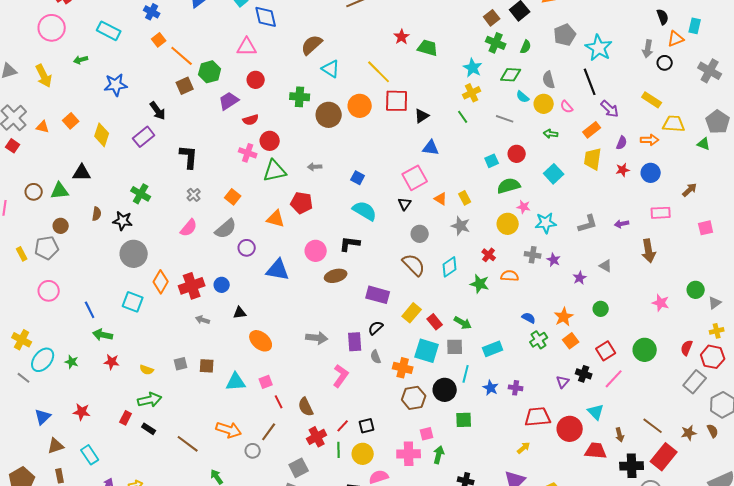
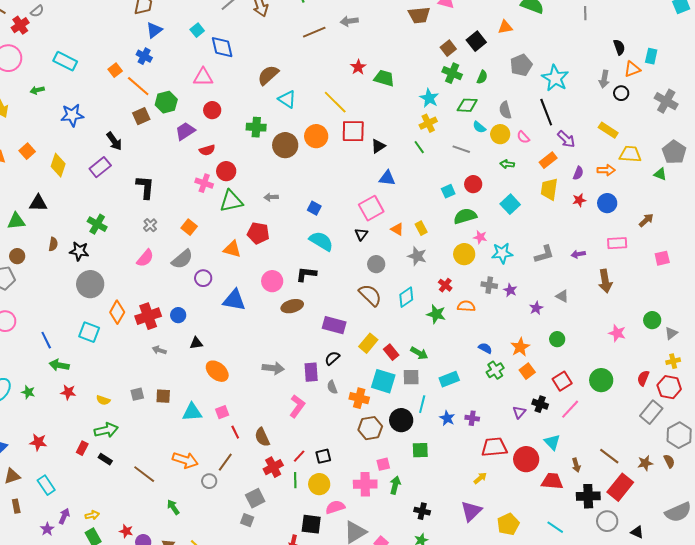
blue cross: (152, 12) -> (144, 56), moved

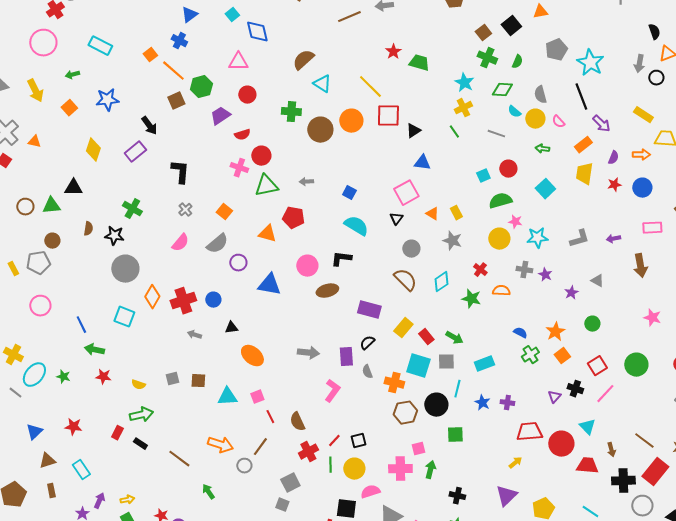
orange square: (27, 151) -> (69, 108), moved

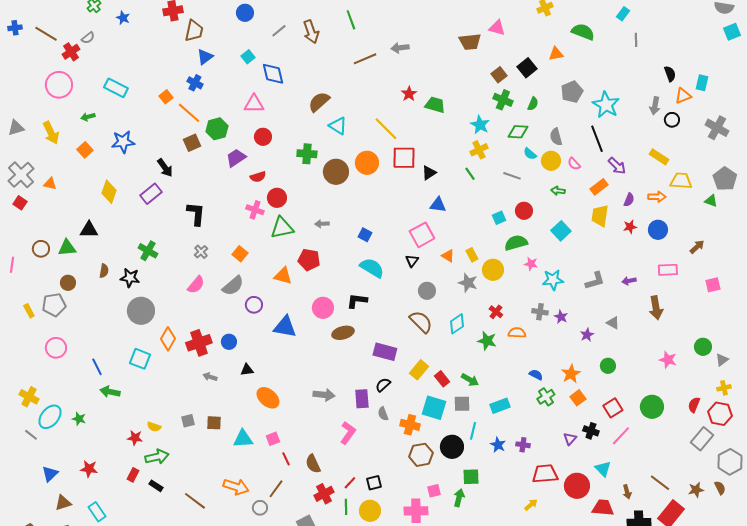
yellow circle: (499, 239) -> (493, 270), moved
red star: (103, 377) -> (135, 438), moved
green arrow: (430, 470) -> (459, 498), moved

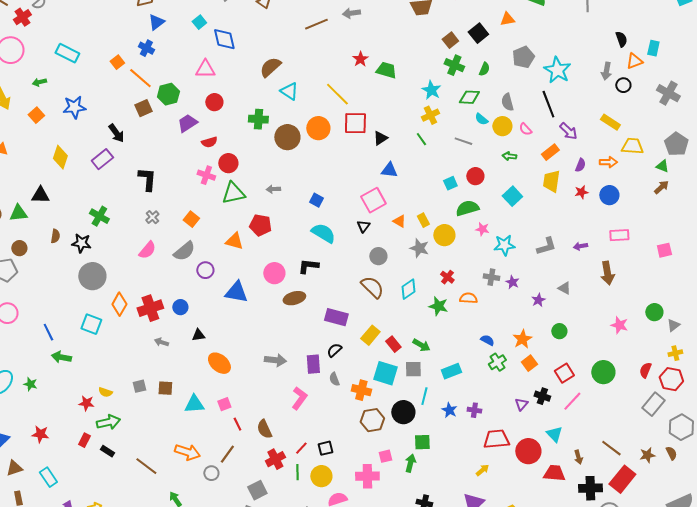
brown arrow: (697, 247) -> (661, 187), moved

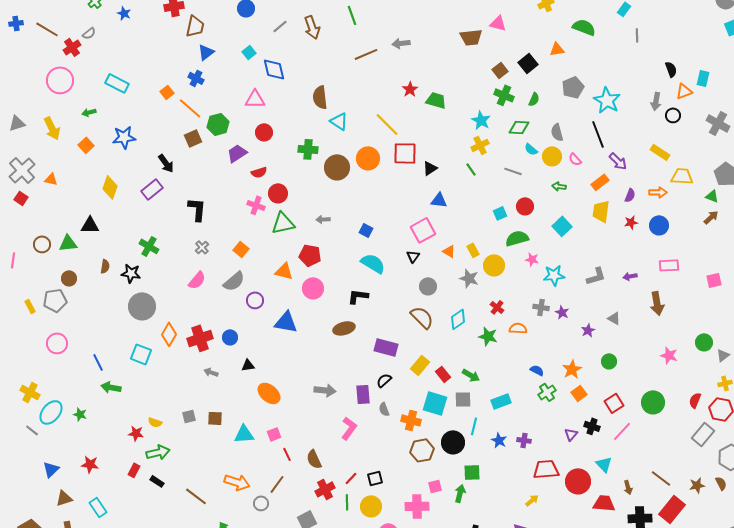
brown semicircle: (270, 67) -> (320, 97), turned -55
pink circle: (274, 273) -> (313, 288), moved

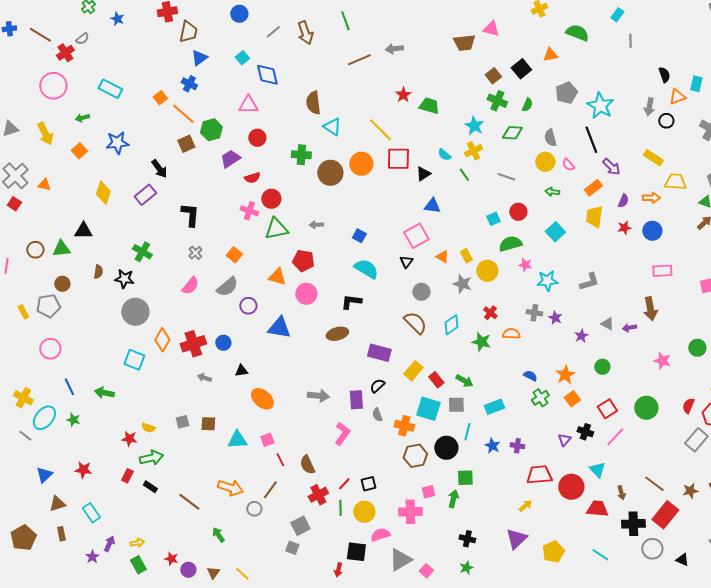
cyan semicircle: (531, 149) -> (444, 155), moved
purple arrow: (630, 276) -> (629, 328), moved
blue line: (98, 362) -> (69, 387), moved

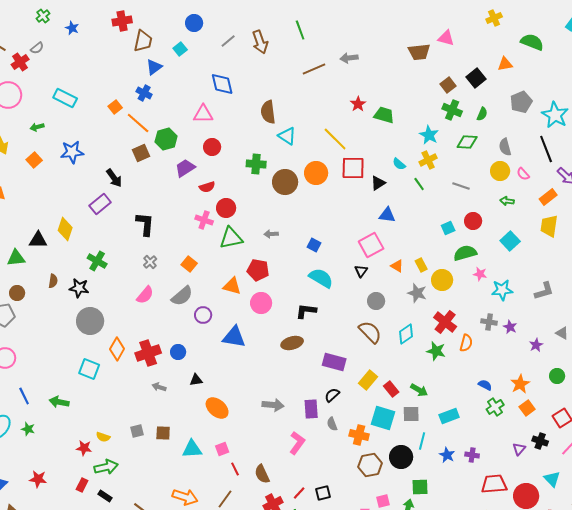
cyan square: (242, 58) -> (180, 49), moved
yellow diamond: (103, 193) -> (65, 229), moved
red cross: (490, 313) -> (445, 322), size x1.6
orange semicircle: (511, 334) -> (466, 343), turned 102

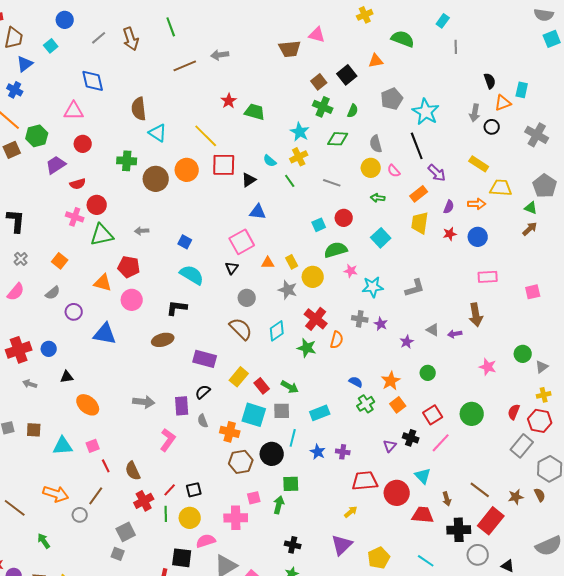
orange triangle: (397, 266) -> (268, 263), turned -32
gray semicircle: (182, 296) -> (53, 293), size x0.7

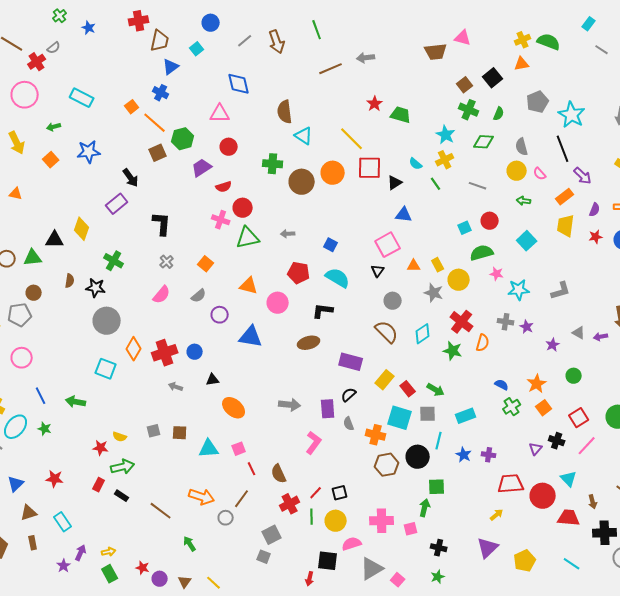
yellow cross: (365, 15) -> (523, 40), moved
gray line: (456, 47) -> (602, 50), turned -56
red pentagon: (129, 267) -> (299, 273), moved
pink square: (254, 498) -> (411, 529), moved

